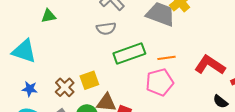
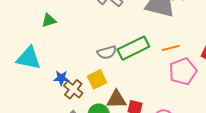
gray semicircle: (106, 28) -> (107, 52), moved
pink pentagon: (160, 82) -> (183, 71), moved
blue star: (30, 89) -> (61, 78), moved

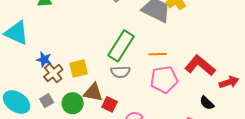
green rectangle: (133, 48) -> (121, 46), turned -44
gray semicircle: (107, 52) -> (120, 72), moved

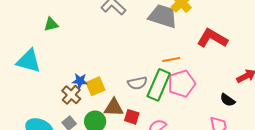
green rectangle: (121, 46) -> (159, 85), moved
blue star: (44, 60) -> (80, 81), moved
red L-shape: (200, 66) -> (212, 38), moved

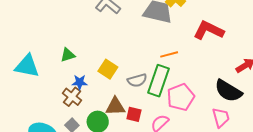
green triangle: (51, 24) -> (68, 55), moved
pink pentagon: (182, 84) -> (181, 97), moved
yellow square: (95, 86) -> (108, 69), moved, turned -30
black semicircle: (228, 100) -> (228, 91), size x1.8

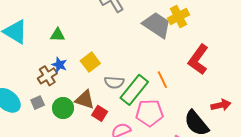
red L-shape: (209, 30) -> (198, 60), turned -100
orange line: (169, 54) -> (162, 80), moved, turned 60

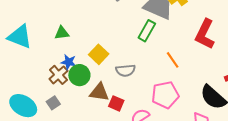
green rectangle: (134, 90) -> (147, 31), moved, size x0.7
green circle: (63, 108) -> (79, 75), moved

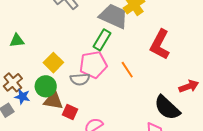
blue star: (69, 62) -> (22, 97), moved
green circle: (79, 75) -> (46, 86), moved
pink pentagon: (165, 95) -> (93, 65), moved

